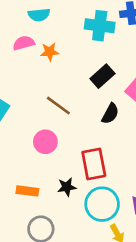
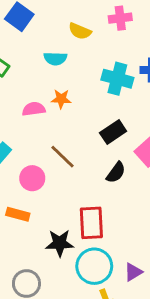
pink semicircle: (24, 43) -> (34, 109), moved
pink circle: (45, 142) -> (32, 178), moved
black star: (67, 187) -> (60, 243), size x1.4
orange rectangle: (27, 191) -> (18, 214), moved

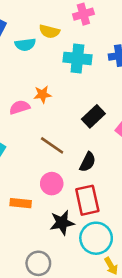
cyan semicircle: (55, 59) -> (25, 45), moved
cyan cross: (117, 79) -> (77, 58), moved
black semicircle: (116, 172) -> (88, 162), moved
pink circle: (32, 178) -> (52, 184), moved

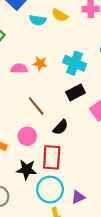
cyan cross: (77, 58) -> (75, 63), moved

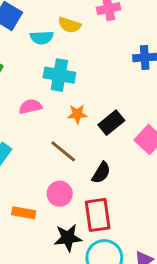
orange star: (40, 63) -> (77, 114), moved
cyan cross: (75, 63) -> (59, 75), moved

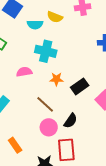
pink circle: (60, 194) -> (49, 127), moved
orange rectangle: (24, 213) -> (15, 145), turned 42

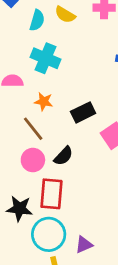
cyan semicircle: (35, 25) -> (37, 20), turned -84
orange star: (56, 79) -> (44, 102), moved

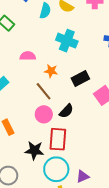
cyan cross: (45, 58) -> (67, 41), moved

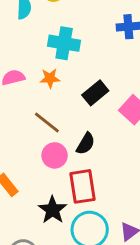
orange star: (51, 71) -> (50, 78), moved
black star: (34, 150) -> (53, 210), turned -30

